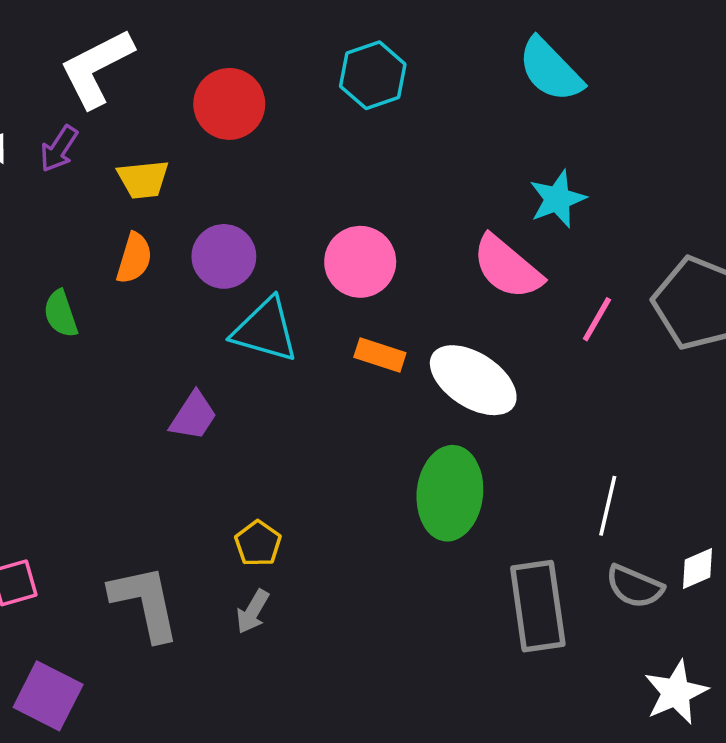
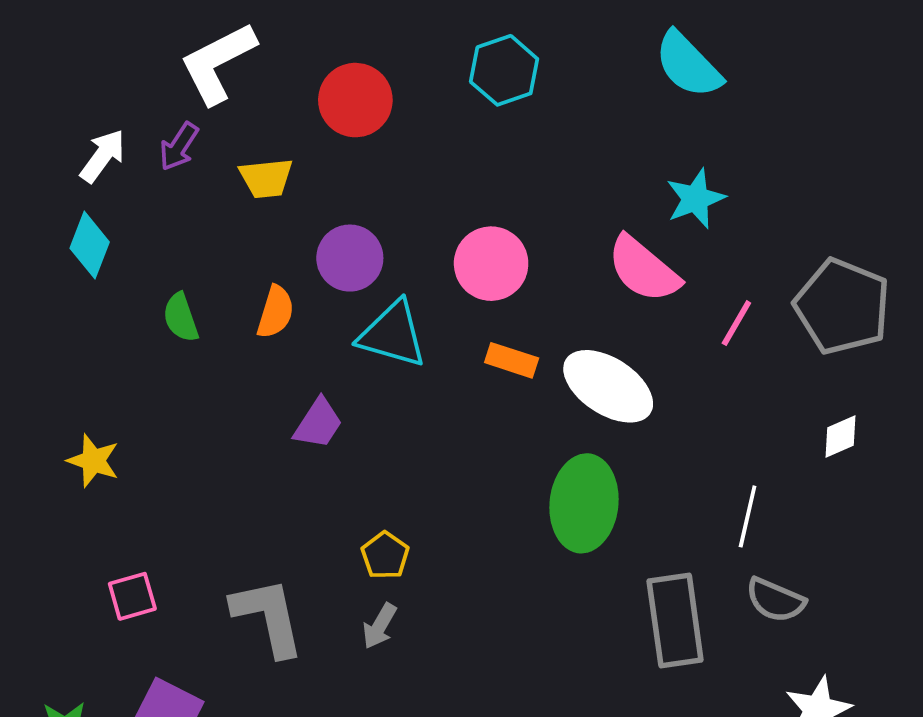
orange semicircle: (134, 258) -> (275, 312), moved
white diamond: (697, 569) -> (840, 436), moved

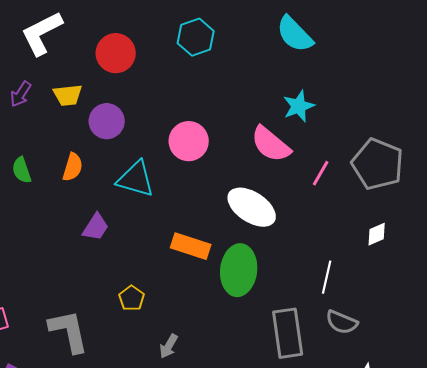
purple arrow: (179, 147) -> (21, 94), moved
purple circle: (350, 258) -> (107, 121), moved
orange rectangle: (512, 360) -> (191, 246), moved, size x1.4
gray arrow: (380, 626) -> (169, 346), moved

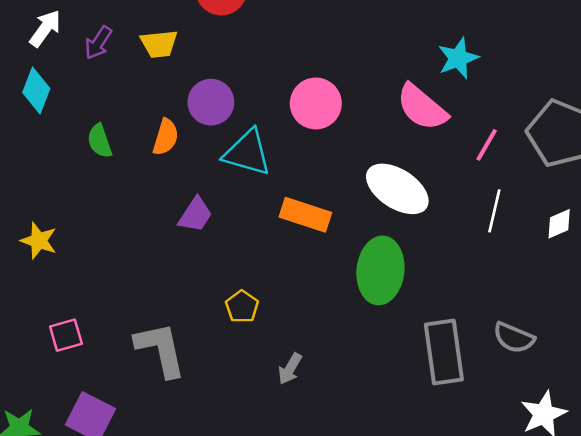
purple circle: (107, 121) -> (211, 102), moved
orange rectangle: (191, 246) -> (305, 215), moved
white line: (327, 277) -> (494, 211), moved

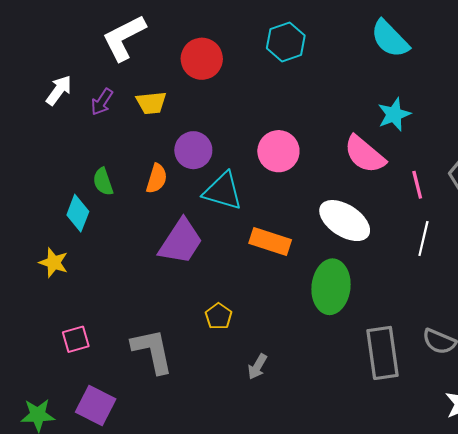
cyan diamond: (36, 91) -> (78, 213), moved
pink line: (487, 145) -> (417, 185), turned -44
purple trapezoid: (195, 215) -> (181, 242), size x1.6

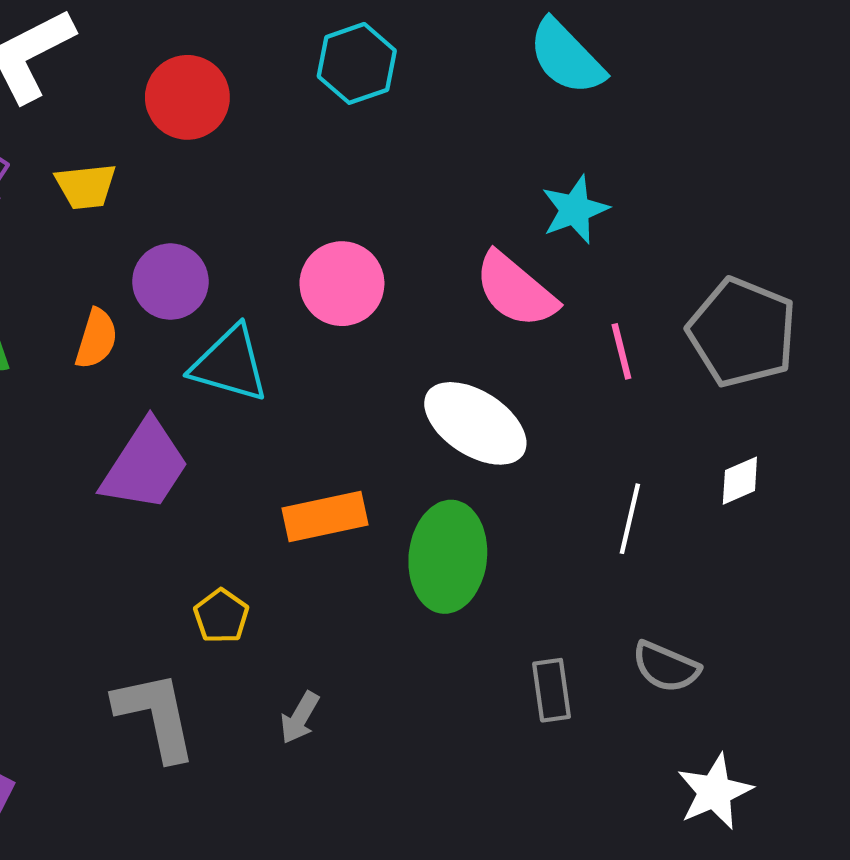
white line: (423, 238) -> (630, 519), moved
orange rectangle: (270, 242) -> (325, 517), moved, turned -30
gray L-shape: (152, 351) -> (156, 716), moved
gray rectangle: (382, 353) -> (552, 690), size x0.6

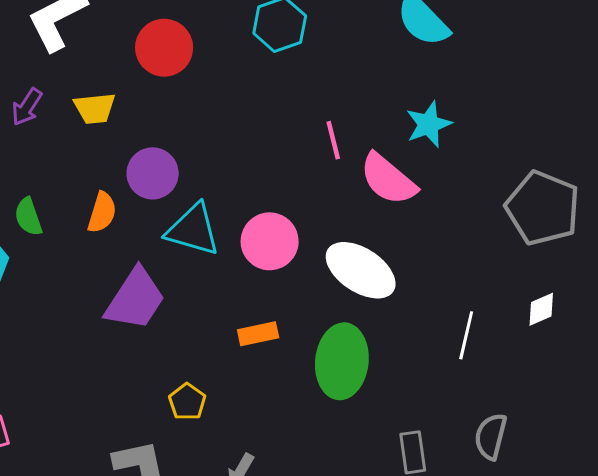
pink circle: (342, 284) -> (270, 241), moved
pink line: (621, 351) -> (333, 140), moved
orange rectangle: (325, 517) -> (258, 334), size x0.7
gray semicircle: (666, 667) -> (491, 436), turned 81

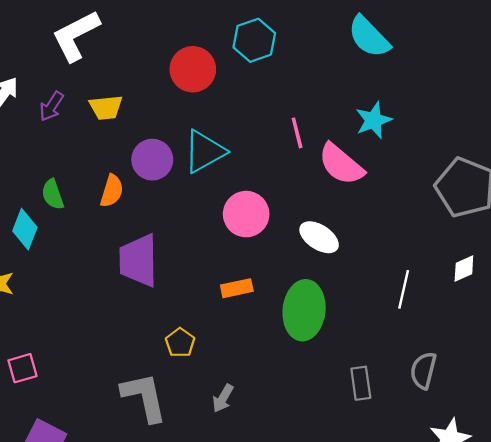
red circle: (164, 48) -> (193, 69), moved
cyan triangle: (193, 230) -> (204, 152), moved, turned -45
white ellipse: (361, 270) -> (319, 237), size x0.7
purple trapezoid: (135, 299) -> (138, 260), turned 146

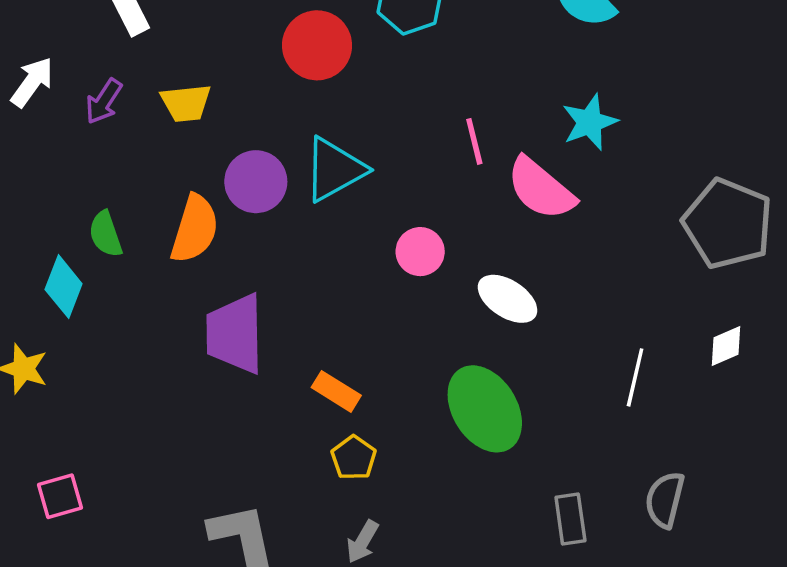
orange semicircle: (112, 191) -> (195, 229), size x1.4
pink circle: (246, 214) -> (420, 252), moved, size x0.7
orange rectangle: (237, 288) -> (336, 391), moved, turned 44
green ellipse: (304, 310) -> (485, 409), turned -38
yellow pentagon: (180, 343) -> (354, 458), moved

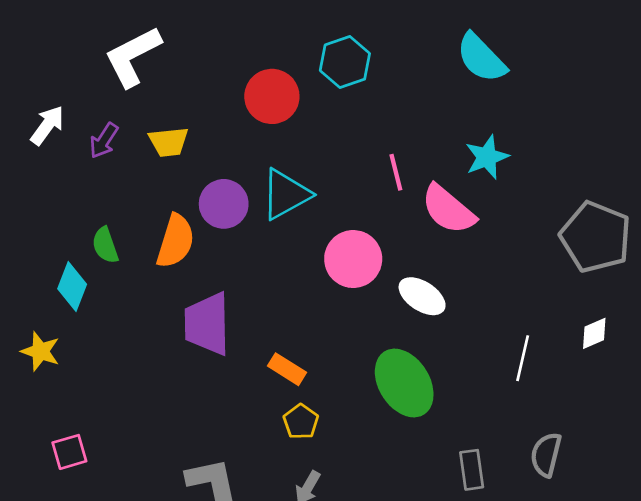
pink circle: (420, 252) -> (353, 259), size x1.5

